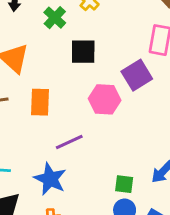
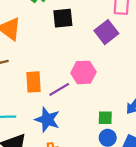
pink hexagon: (105, 99) -> (83, 72), moved
orange rectangle: (40, 102) -> (34, 82), moved

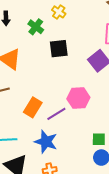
orange rectangle: (34, 82) -> (33, 107), turned 36

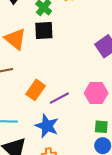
black square: (59, 49) -> (44, 31), moved
pink hexagon: (78, 98) -> (96, 93), moved

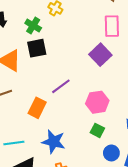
purple line: (59, 98) -> (61, 86), moved
green square: (101, 127) -> (97, 130), moved, turned 32

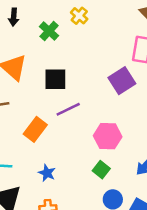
black square: (37, 48) -> (55, 79), moved
blue star: (54, 142) -> (47, 173), size x0.6

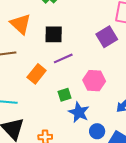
green square: (101, 170) -> (65, 95), moved, turned 32
blue star: (47, 173) -> (79, 112), moved, size x1.5

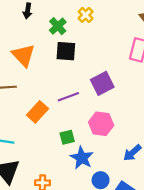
black square: (54, 34) -> (66, 51), moved
purple square: (107, 37) -> (102, 83), moved

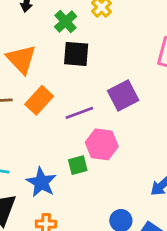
orange rectangle: (38, 112) -> (39, 100), moved
pink hexagon: (101, 124) -> (102, 144), moved
blue star: (82, 158) -> (41, 182), moved

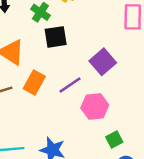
green square: (78, 165) -> (114, 139), moved

